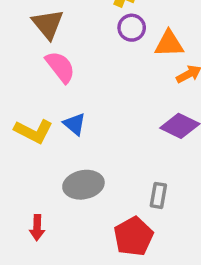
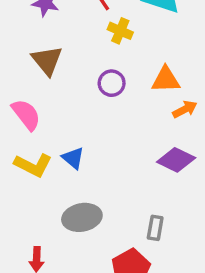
purple circle: (132, 28) -> (112, 83), moved
pink semicircle: (60, 67) -> (26, 115), moved

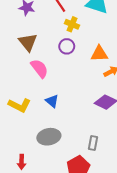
purple circle: (112, 83) -> (67, 46), moved
pink semicircle: (26, 115) -> (39, 68), moved
blue triangle: (73, 158) -> (52, 101), moved

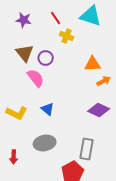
purple circle: (67, 46) -> (46, 58), moved
gray rectangle: (93, 143) -> (87, 149), size x1.5
red arrow: (22, 162) -> (14, 157), moved

